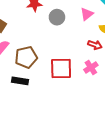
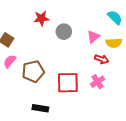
pink triangle: (87, 14) -> (93, 37), moved
black rectangle: (20, 81) -> (40, 108), moved

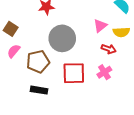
gray circle: (64, 32) -> (62, 38), moved, size x1.6
black rectangle: (40, 108) -> (39, 90), moved

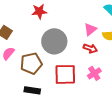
red arrow: (109, 49) -> (90, 48), moved

